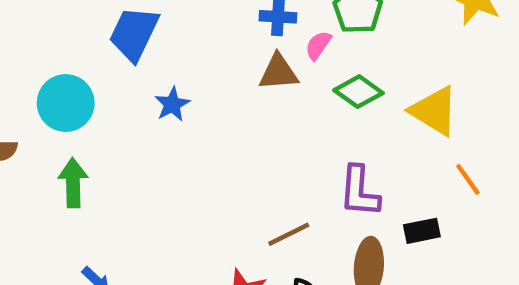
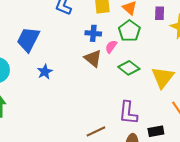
brown triangle: (278, 72) -> (93, 58), turned 42
yellow triangle: (434, 111) -> (163, 77), turned 35

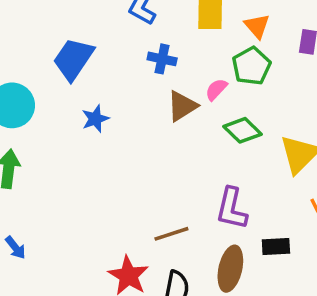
blue cross: (93, 33) -> (162, 59), moved
brown triangle: (93, 58) -> (182, 106), turned 42

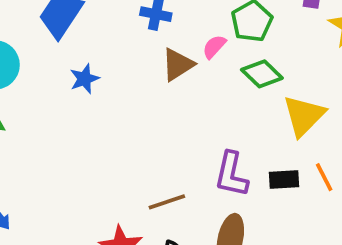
green diamond: (242, 130) -> (262, 74), moved
black rectangle: (276, 247) -> (284, 179), moved

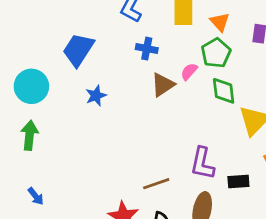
green diamond: (262, 74) -> (224, 91), turned 40
black rectangle: (284, 179) -> (238, 181), moved

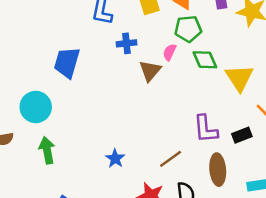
green pentagon: (216, 53) -> (188, 29), turned -30
blue star: (96, 96) -> (115, 159), moved

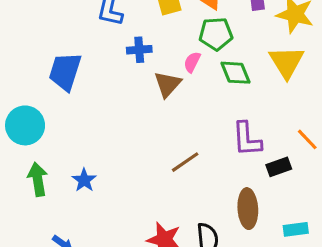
yellow triangle: (239, 78) -> (287, 62), moved
purple L-shape: (206, 129) -> (247, 139), moved
blue star: (115, 159) -> (84, 180), moved
brown line: (171, 159) -> (185, 162), moved

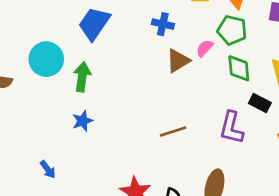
black rectangle: (279, 167) -> (260, 103), moved, turned 30
green arrow: (38, 179) -> (82, 77), moved

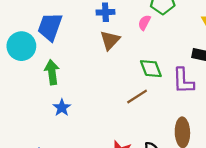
cyan circle: (46, 59) -> (21, 46), moved
brown triangle: (178, 61) -> (110, 40), moved
green diamond: (239, 68) -> (151, 69), moved

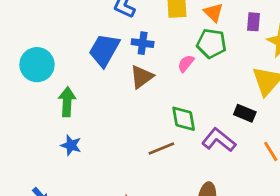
blue trapezoid: (50, 27) -> (104, 50), moved
purple L-shape: (183, 81) -> (219, 140), turned 120
blue star: (62, 108) -> (71, 145), turned -30

